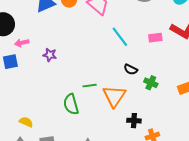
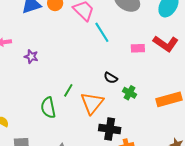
cyan line: (120, 37) -> (102, 32), moved
green line: (90, 86) -> (68, 90), turned -56
black cross: (134, 121) -> (110, 129), size x1.5

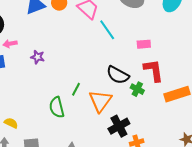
red L-shape: (166, 44) -> (153, 70), moved, turned -130
black semicircle: (111, 78) -> (118, 75), size x1.6
black cross: (110, 129) -> (119, 126), turned -35

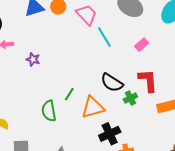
pink rectangle: (144, 44) -> (142, 45), moved, turned -40
green cross: (137, 89) -> (130, 98), turned 32
orange triangle: (100, 101) -> (93, 107), turned 35

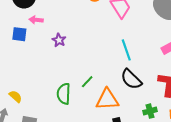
cyan line: (104, 37) -> (126, 50), moved
green cross: (130, 98) -> (150, 111), moved

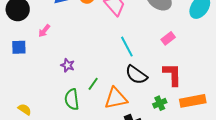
pink arrow: (36, 20) -> (44, 31), moved, turned -48
purple star: (59, 40) -> (68, 65), moved

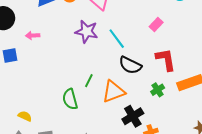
pink arrow: (44, 31) -> (33, 35), turned 56
purple star: (68, 65) -> (87, 32), moved, size x1.6

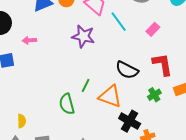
cyan line: (117, 39) -> (119, 22), moved
orange triangle: (113, 92) -> (110, 96), turned 40
yellow semicircle: (25, 116) -> (22, 121), turned 64
black cross: (133, 116) -> (130, 121), turned -30

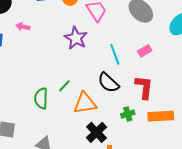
cyan line: (119, 22) -> (115, 54), moved
orange triangle: (110, 96) -> (85, 103), turned -45

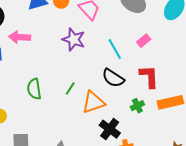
pink arrow: (23, 27) -> (20, 37), size x1.5
green semicircle: (41, 98) -> (34, 89), moved

